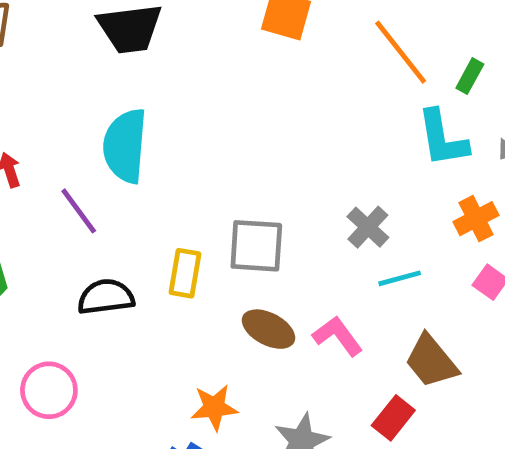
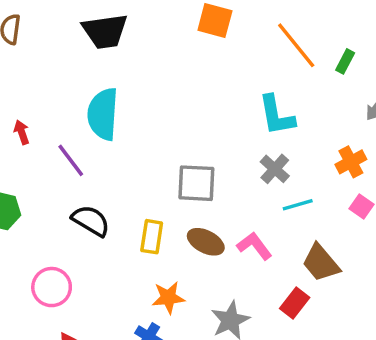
cyan L-shape: (442, 138) -> (277, 115), moved
yellow rectangle: (185, 273) -> (152, 237), moved
black semicircle: (106, 297) -> (91, 221), turned 39

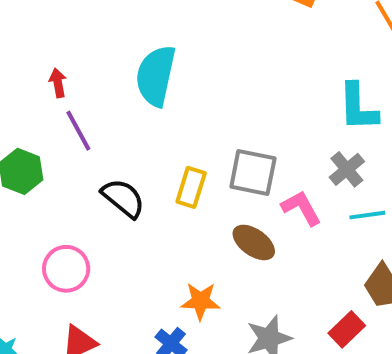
purple line: (71, 160) -> (78, 131), moved
yellow rectangle: (152, 237) -> (191, 187), moved
pink L-shape: (254, 246) -> (301, 208), moved

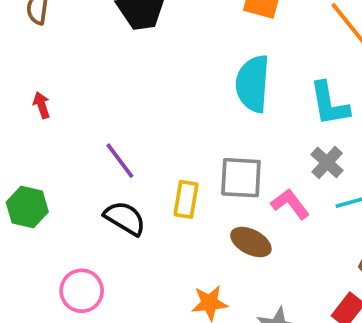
cyan semicircle: (156, 76) -> (253, 84), moved
red arrow: (58, 83) -> (42, 105), moved
purple line: (78, 131) -> (120, 161), moved

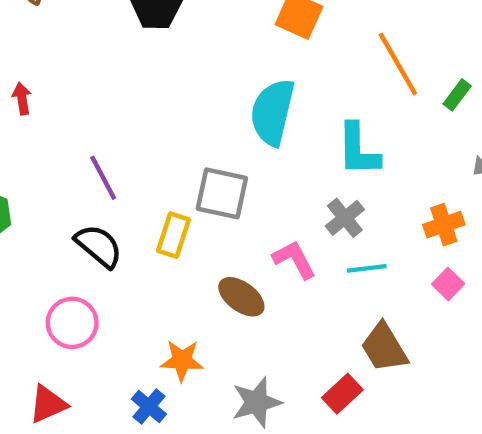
gray square: (241, 178) -> (222, 193), moved
pink circle: (82, 291) -> (72, 323), moved

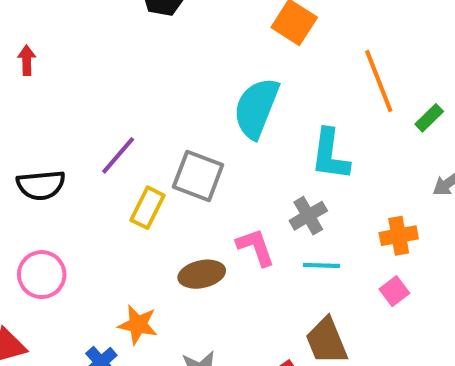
purple line: (103, 178) -> (118, 155), moved, turned 60
black semicircle: (99, 246) -> (41, 185), moved, turned 126
brown ellipse: (241, 297) -> (202, 274), turned -57

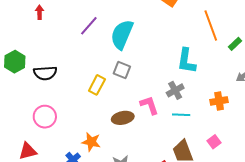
cyan semicircle: (256, 108) -> (122, 35), moved
purple line: (118, 155) -> (89, 26), moved
gray square: (198, 176) -> (122, 70), size x0.7
pink square: (394, 291) -> (214, 142), moved

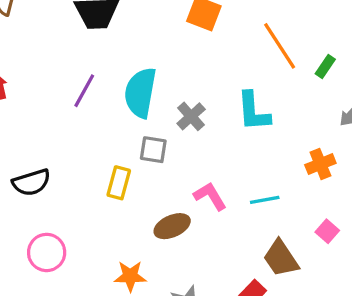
gray cross: (175, 90) -> (191, 116), moved

